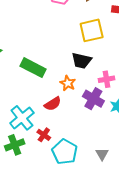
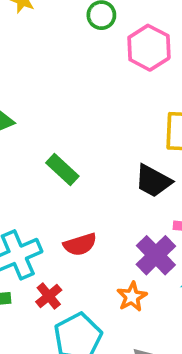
green rectangle: (33, 68) -> (62, 170), size x0.7
orange star: (68, 83) -> (132, 297), moved

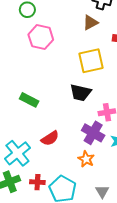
pink hexagon: (149, 48) -> (41, 37), moved
red cross: (49, 296) -> (37, 182), moved, turned -32

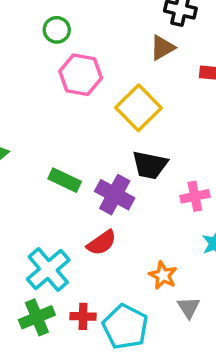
yellow square: (91, 61) -> (138, 108), moved, turned -30
purple cross: (93, 133) -> (115, 195), moved
gray triangle: (102, 191) -> (189, 307), moved

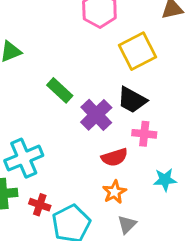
pink cross: (195, 196) -> (144, 134), moved
red semicircle: (102, 243) -> (114, 157), moved

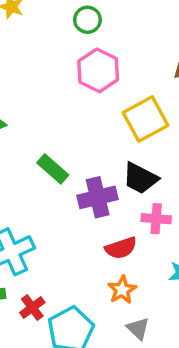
purple cross: (96, 115) -> (98, 197), turned 32
red cross: (40, 205) -> (32, 307), turned 36
gray triangle: (127, 224) -> (138, 329), turned -30

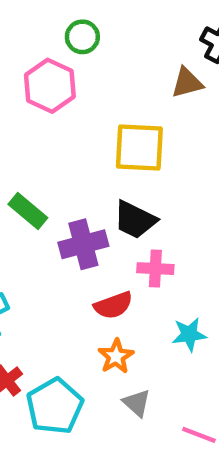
green circle: (87, 20) -> (82, 37), moved
pink hexagon: (98, 70) -> (50, 86), moved
yellow square: (145, 119) -> (139, 147), turned 33

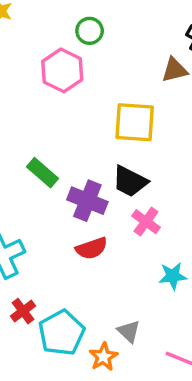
purple cross: (83, 244) -> (87, 201), turned 36
pink cross: (155, 269) -> (146, 222), turned 32
red semicircle: (113, 305) -> (92, 248), moved
orange star: (116, 356) -> (103, 357), moved

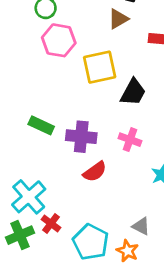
pink hexagon: (62, 70) -> (59, 40), moved
black trapezoid: (130, 181) -> (133, 92), moved, turned -72
red cross: (23, 311) -> (51, 224), moved

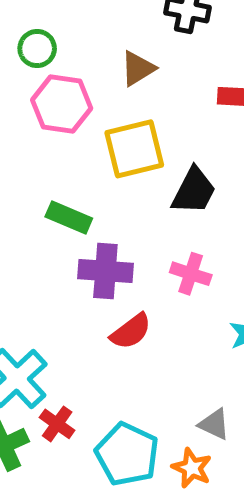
brown triangle: (118, 19) -> (138, 68), moved
green rectangle: (41, 125) -> (69, 218), moved

